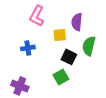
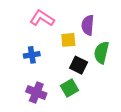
pink L-shape: (37, 16) -> (42, 18), turned 95
purple cross: (20, 86) -> (36, 93), moved

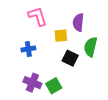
pink L-shape: (42, 18) -> (38, 16), turned 40
green square: (69, 88) -> (54, 86), moved

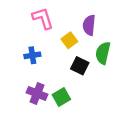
yellow square: (61, 36) -> (69, 40), turned -32

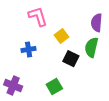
purple semicircle: (89, 25) -> (97, 23), moved
purple cross: (37, 93) -> (13, 86), moved

